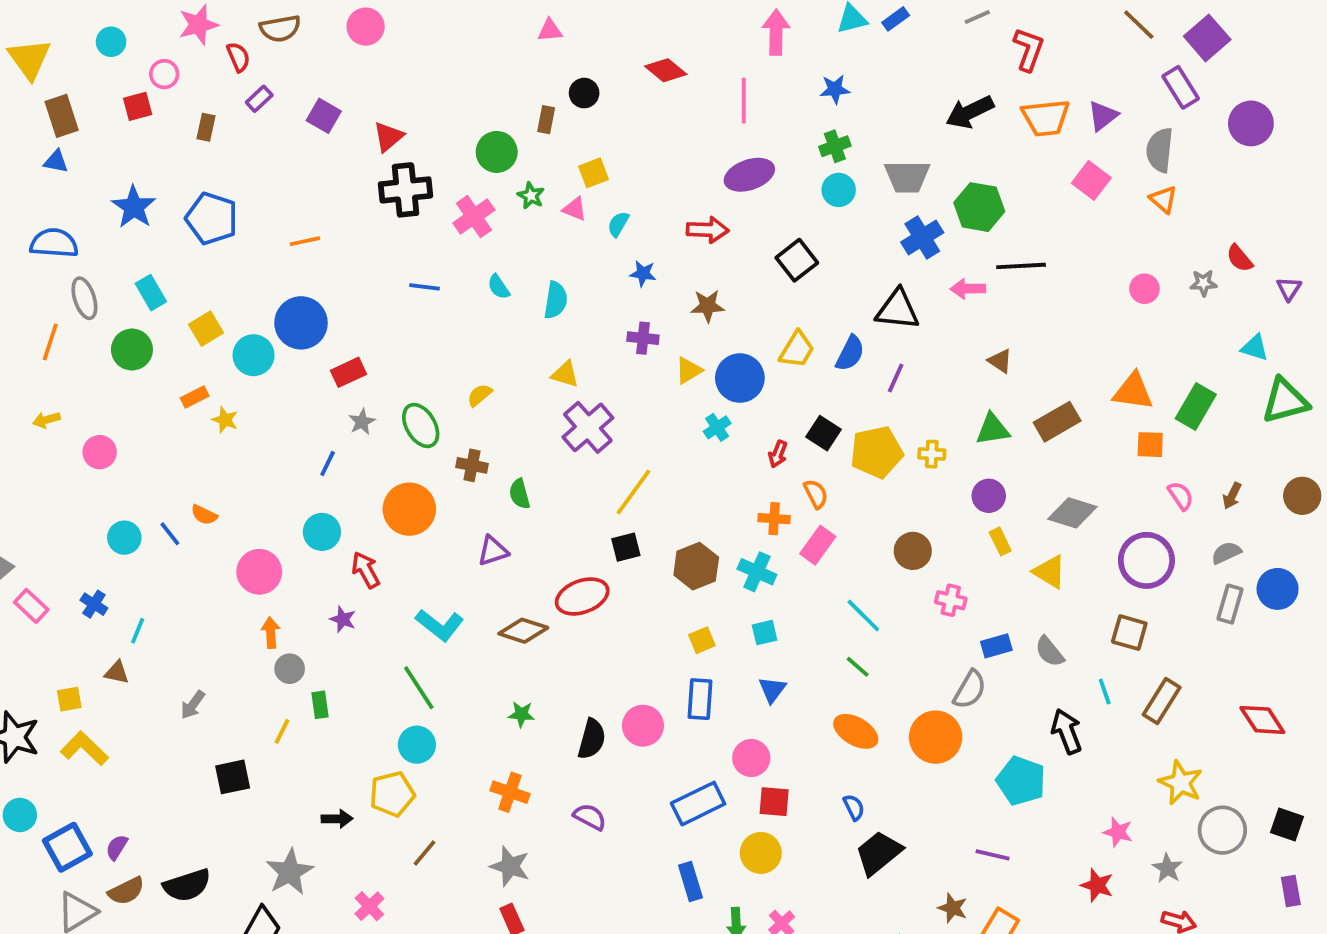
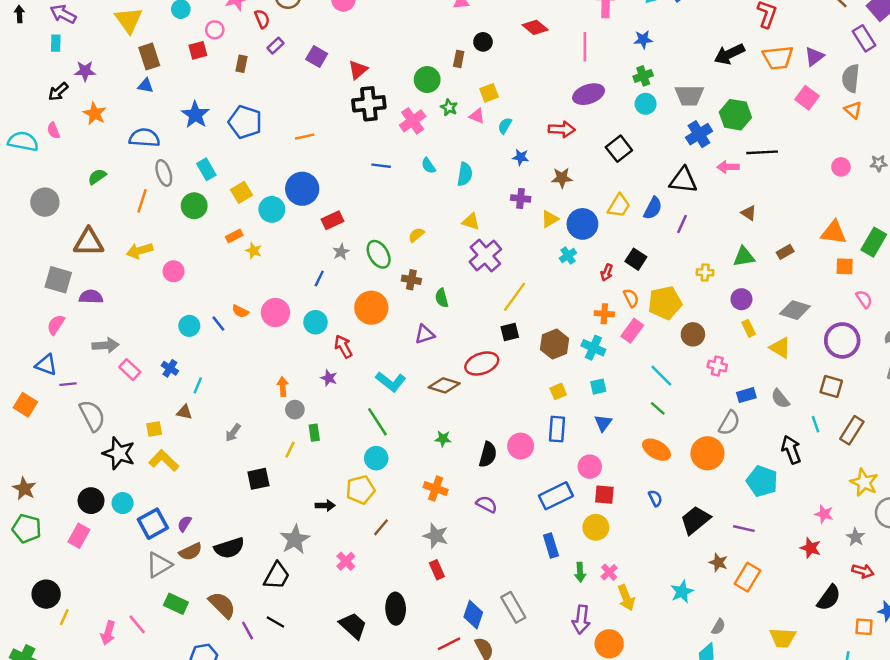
yellow arrow: (46, 420) -> (140, 251), size x1.5
brown rectangle: (1057, 422) -> (785, 252), size x0.6
yellow pentagon: (877, 452) -> (665, 303), moved
pink circle: (259, 572) -> (275, 313), moved
black trapezoid: (879, 853) -> (695, 520), moved

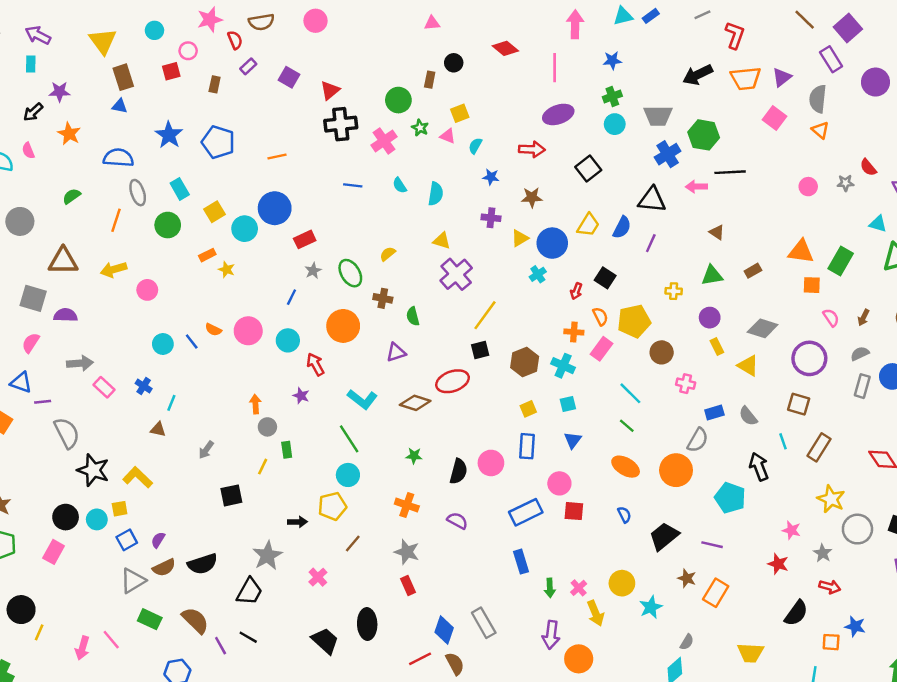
yellow square: (154, 429) -> (120, 509), moved
blue square: (153, 524) -> (127, 540), size x0.7
yellow circle: (596, 527) -> (622, 583), moved

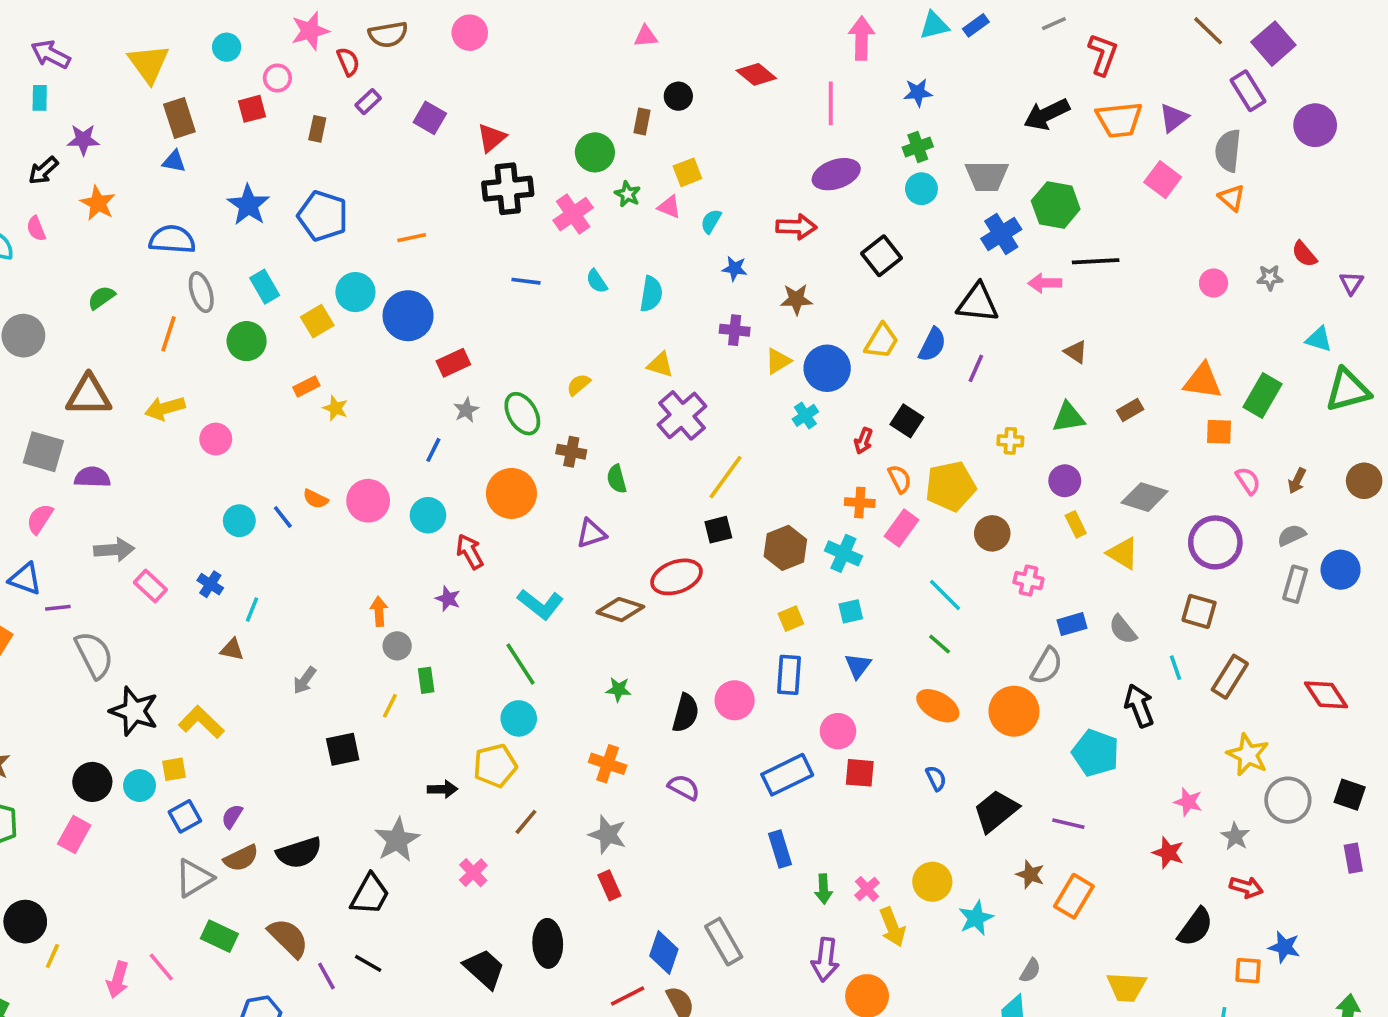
cyan circle: (245, 229) -> (355, 292), moved

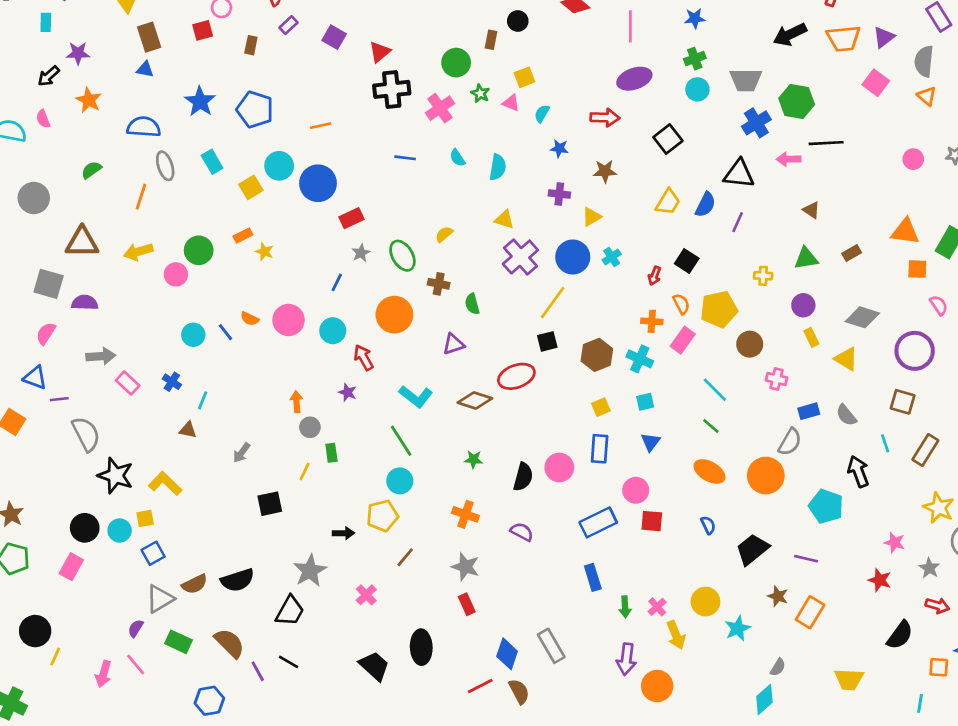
green circle: (247, 341) -> (199, 250), moved
blue circle: (827, 368) -> (573, 257), moved
purple semicircle: (232, 816) -> (136, 628), moved

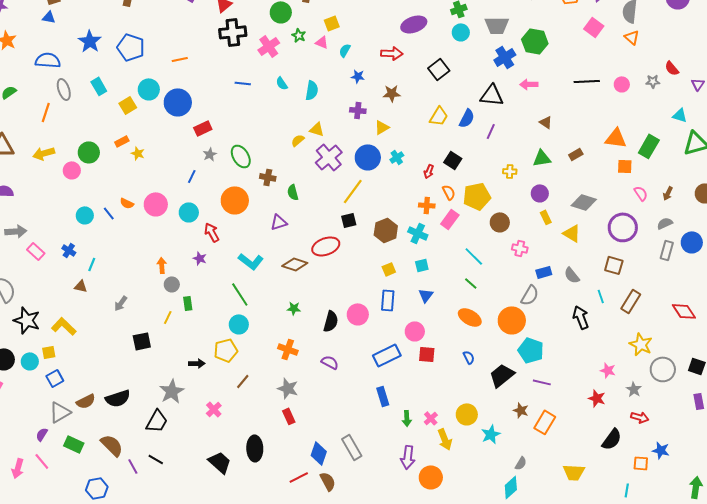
black line: (826, 143) -> (587, 81), moved
yellow semicircle: (444, 234) -> (298, 140), moved
cyan pentagon: (826, 506) -> (531, 350), moved

